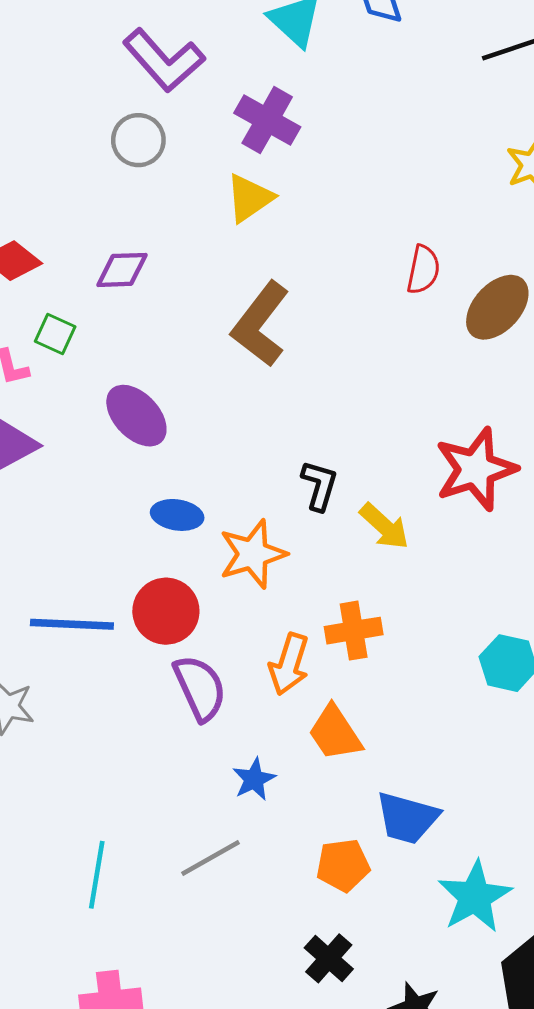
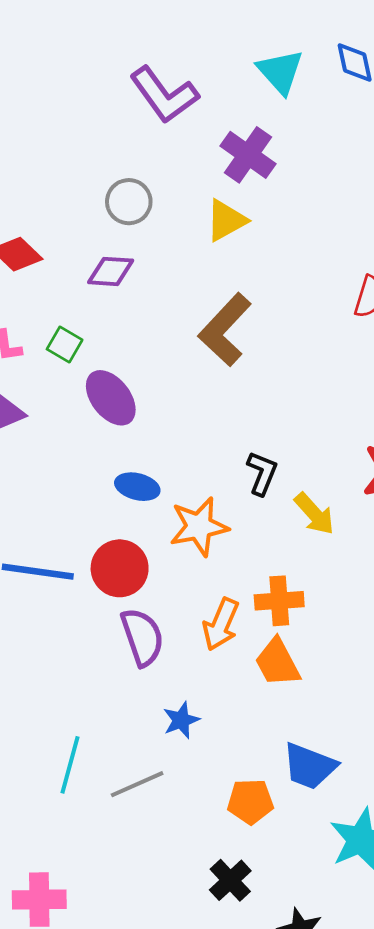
gray circle: (138, 140) -> (129, 202), moved
green square: (55, 334) -> (65, 344), moved
orange trapezoid: (335, 733) -> (277, 663), moved
cyan line: (97, 875) -> (70, 765), moved

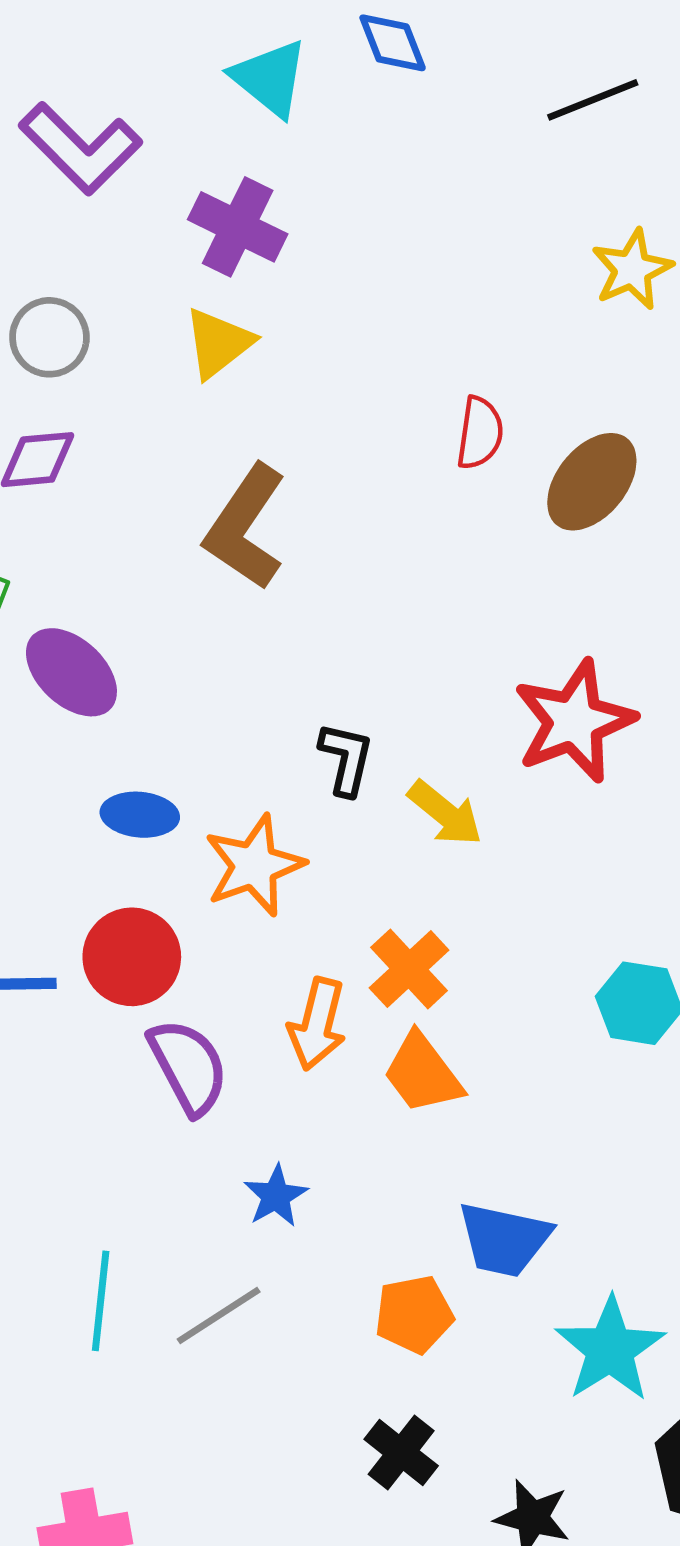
orange cross: (279, 601) -> (409, 969), turned -30

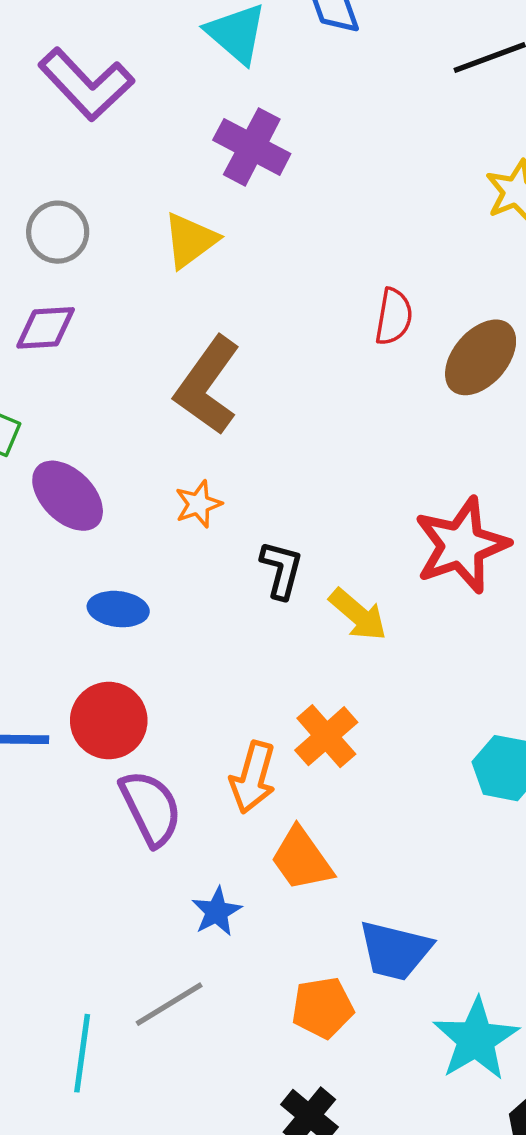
purple cross: (238, 227) -> (252, 147), moved
orange star: (254, 865) -> (198, 504), moved, size x0.6
orange trapezoid: (423, 1073) -> (302, 859), moved
cyan line: (101, 1301) -> (82, 1053), moved

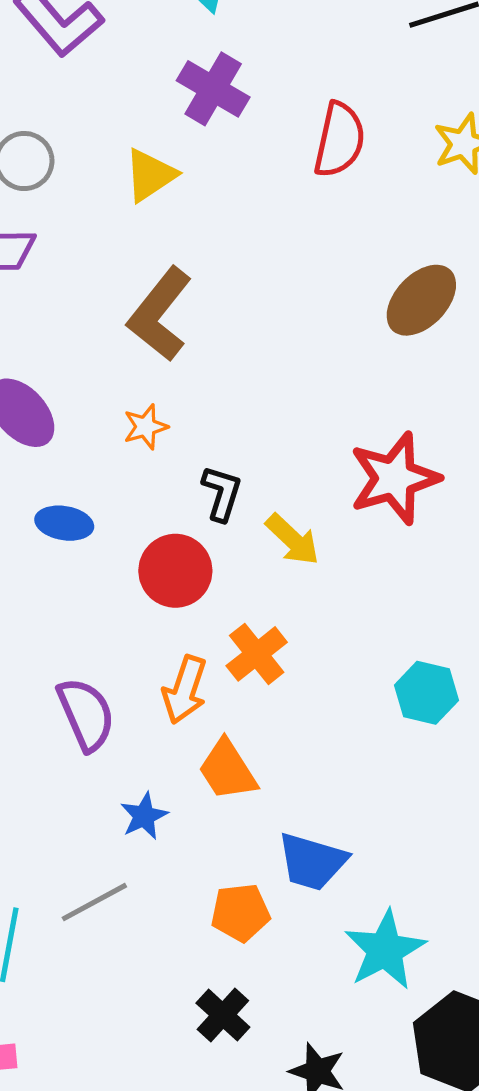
red semicircle: (394, 317) -> (339, 140), moved, size x1.4
red circle: (109, 721) -> (175, 571), moved

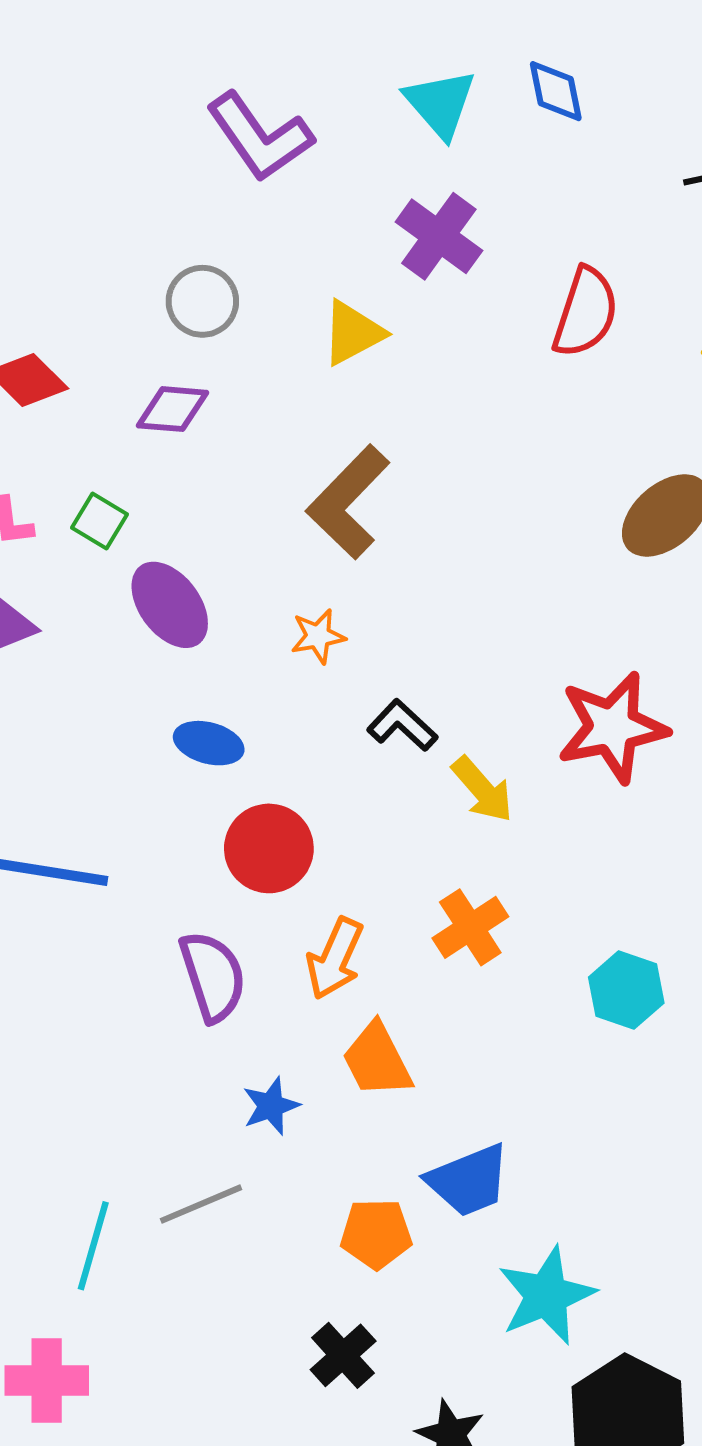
black L-shape: (222, 493) -> (402, 725), turned -70
red circle: (175, 571) -> (269, 848), moved
orange cross: (257, 654) -> (470, 927), moved
blue trapezoid: (312, 862) -> (469, 1180), turned -44

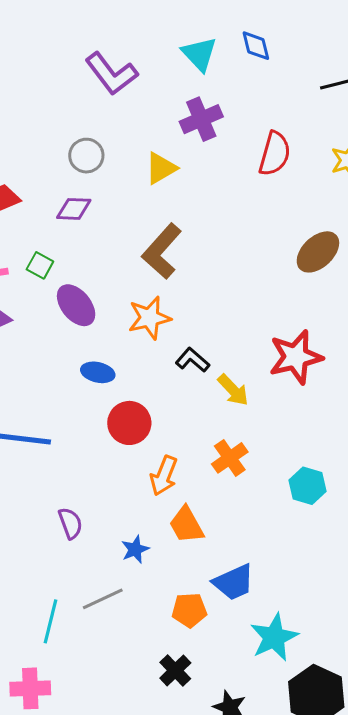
purple cross: (439, 236) -> (201, 119), turned 33
orange star: (318, 636) -> (149, 318), size x1.6
purple semicircle: (213, 976) -> (70, 523), moved, size x0.7

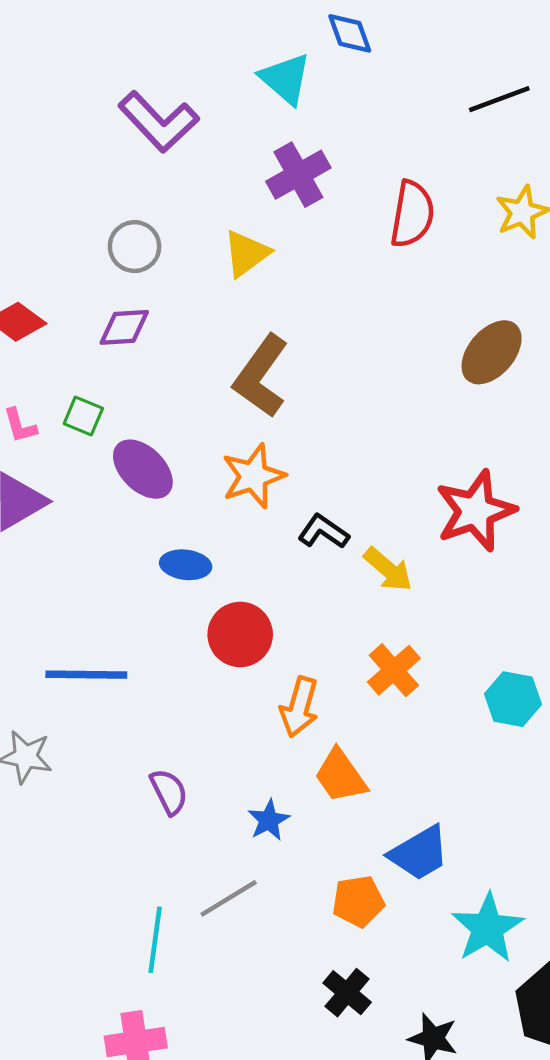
blue diamond: (256, 46) -> (350, 33), moved

